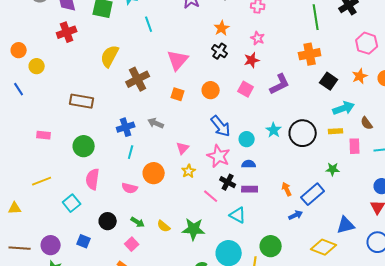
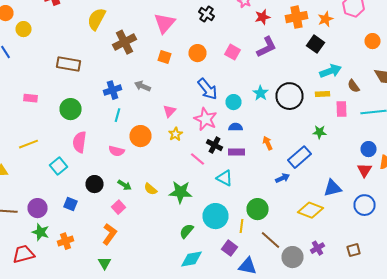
red star: (252, 60) -> (262, 17), moved
orange star: (360, 76) -> (326, 19), moved
orange arrow: (287, 189) -> (268, 143), moved

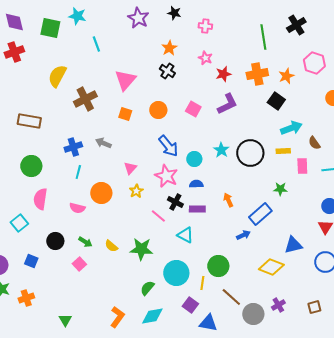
orange L-shape: (110, 234) -> (117, 317), moved

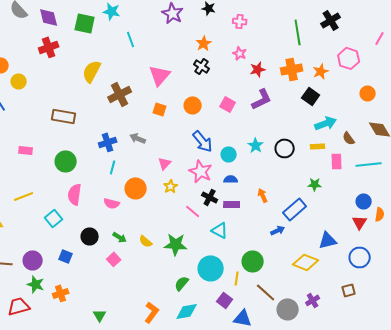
black circle: (250, 153) -> (285, 148), size x0.7
brown square: (314, 307) -> (349, 290), moved

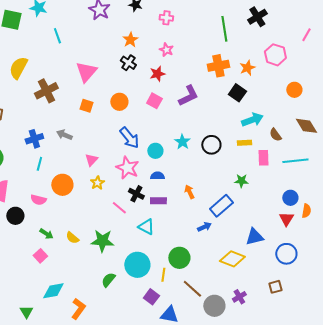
red star: (258, 69) -> (157, 74), moved
black circle: (90, 236) -> (15, 216), moved
cyan diamond: (187, 311) -> (53, 291), moved

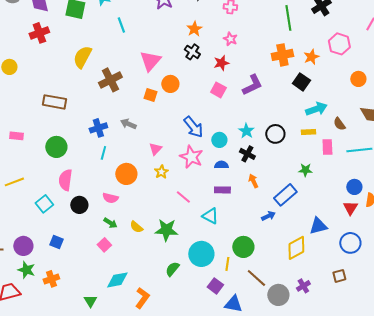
orange circle: (119, 102) -> (170, 84), moved
black cross: (136, 194) -> (247, 154), moved
pink semicircle: (38, 200) -> (110, 198), moved
yellow diamond: (232, 259) -> (296, 248), turned -50

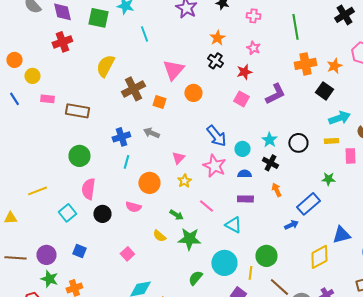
green line: (288, 18) -> (295, 27), moved
orange square: (150, 95) -> (159, 102), moved
pink rectangle: (16, 136) -> (47, 99), moved
green arrow: (110, 223) -> (176, 215), moved

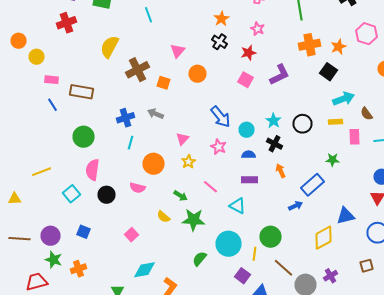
pink triangle: (173, 70) -> (178, 51), size x0.7
blue line: (14, 99) -> (52, 105), moved
pink star: (214, 166) -> (218, 147), size x0.7

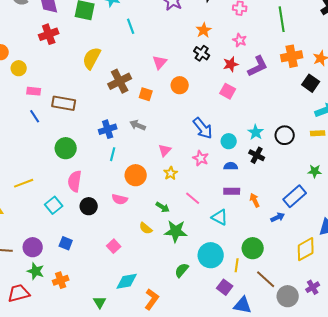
purple L-shape: (280, 75) -> (258, 66), moved
orange arrow: (280, 171) -> (255, 200), moved

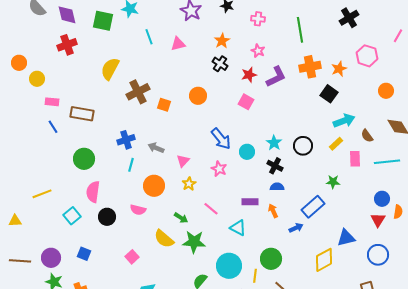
pink triangle: (160, 62) -> (178, 44), moved, turned 35
gray arrow: (138, 125) -> (156, 148), moved
yellow rectangle: (318, 133) -> (336, 144), turned -40
blue semicircle: (231, 166) -> (277, 187), moved
yellow semicircle: (146, 228) -> (164, 239), size x1.5

